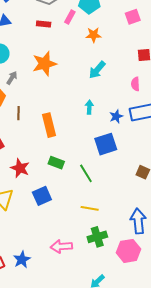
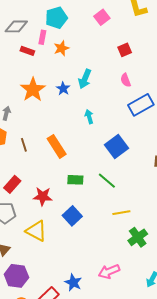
red rectangle: (44, 24) -> (27, 51), moved, turned 32
orange star: (93, 35) -> (61, 48), moved
blue star: (116, 116) -> (63, 89), moved
pink arrow: (61, 246) -> (109, 272), moved

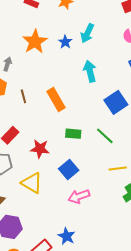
cyan arrow: (89, 117) -> (90, 71), size x1.5
pink arrow: (109, 272) -> (79, 196), moved

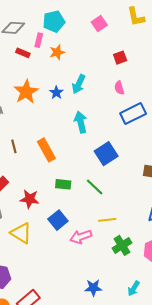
pink arrow: (79, 196) -> (81, 237), moved
blue star: (67, 236) -> (93, 288), moved, turned -30

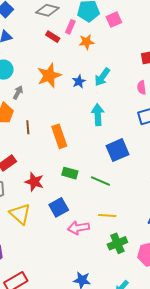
pink square: (99, 24) -> (114, 20), moved
green line: (95, 187) -> (100, 181), turned -30

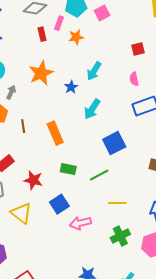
red rectangle: (53, 37) -> (42, 34), turned 48
blue star: (79, 81) -> (71, 87), moved
cyan arrow: (98, 115) -> (92, 109), turned -140
green line: (100, 181) -> (99, 175), turned -48
yellow line: (107, 216) -> (117, 203), moved

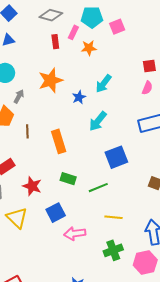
pink semicircle: (134, 79) -> (147, 88), moved, turned -152

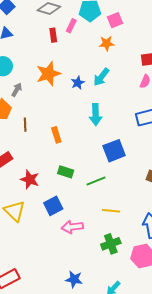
orange star: (89, 48) -> (107, 43), moved
blue star: (79, 97) -> (78, 83), moved
cyan arrow: (98, 121) -> (96, 115), turned -40
orange rectangle: (59, 141) -> (56, 135), size x0.7

